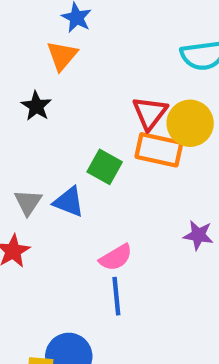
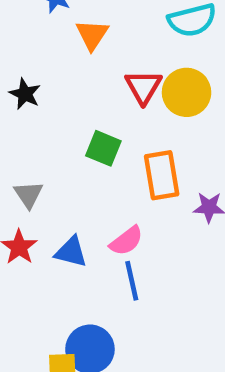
orange triangle: (62, 56) -> (92, 35), moved
orange rectangle: (159, 150) -> (162, 175), moved, turned 75
blue triangle: (69, 202) -> (71, 252), moved

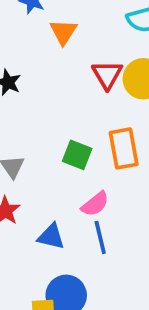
green square: (103, 148) -> (77, 155), moved
blue triangle: (71, 252) -> (51, 237), moved

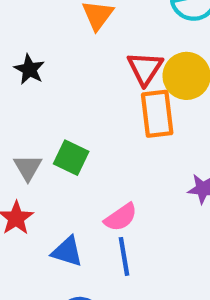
orange rectangle: (124, 148) -> (157, 114), moved
green square: (77, 155) -> (71, 158), moved

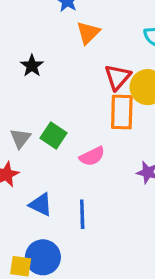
pink semicircle: (121, 217) -> (92, 156), moved

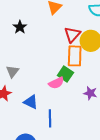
green square: (53, 135) -> (65, 74), moved
blue triangle: (41, 205) -> (31, 102), moved

